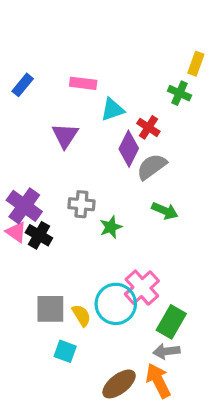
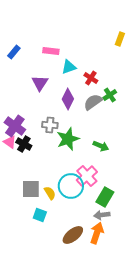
green cross: (179, 93) -> (110, 95), moved, turned 32
purple diamond: (129, 149) -> (68, 99), moved
green arrow: (165, 211) -> (101, 146), moved
green star: (111, 227) -> (68, 139), size x1.6
orange arrow: (158, 381) -> (97, 233), turned 45

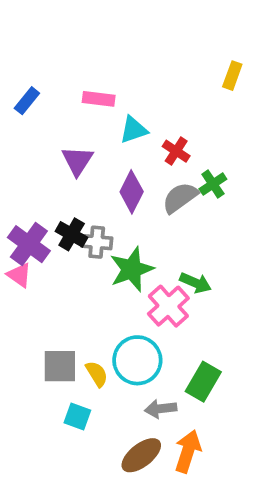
black cross: (24, 144) -> (72, 234), moved
pink cross: (87, 176) -> (168, 306), moved
gray arrow: (102, 215) -> (161, 409), moved

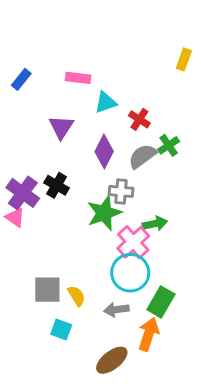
gray cross: (97, 242) -> (121, 191), moved
green arrow: (195, 283) -> (155, 224), turned -35
cyan circle: (137, 360) -> (130, 273), moved
gray arrow: (161, 409) -> (116, 310), moved
orange arrow: (188, 451) -> (149, 334), moved

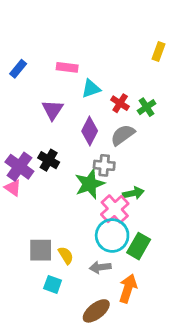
green cross: (169, 145) -> (147, 107), moved
green rectangle: (161, 302) -> (139, 246), moved

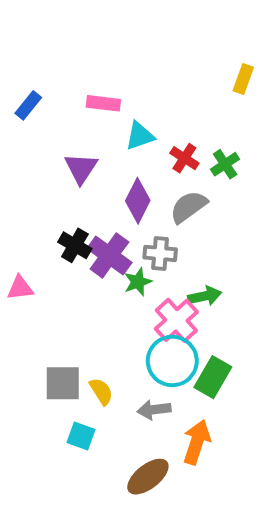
purple cross: (19, 167) -> (109, 255), moved
green star: (90, 184) -> (138, 282), size x0.6
pink triangle: (13, 188) -> (20, 288), turned -42

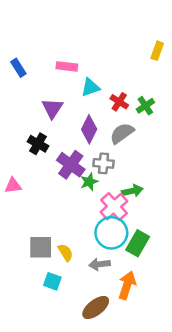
blue rectangle: (28, 105) -> (18, 68), turned -72
black cross: (75, 245) -> (38, 144), moved

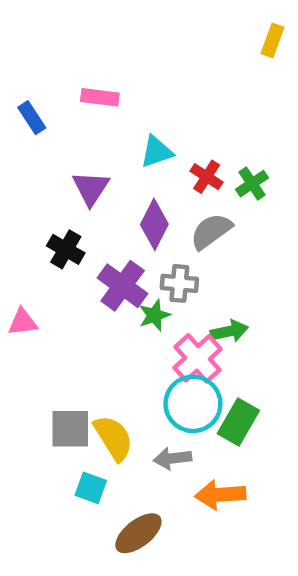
yellow rectangle: (157, 51) -> (272, 40), moved
pink rectangle: (67, 66) -> (100, 97), moved
yellow semicircle: (66, 252) -> (113, 438), size x1.5
orange arrow: (127, 285) -> (220, 495), turned -112
brown ellipse: (96, 308) -> (138, 533), moved

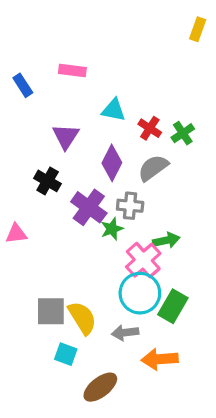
cyan triangle: (157, 152) -> (114, 110), turned 30

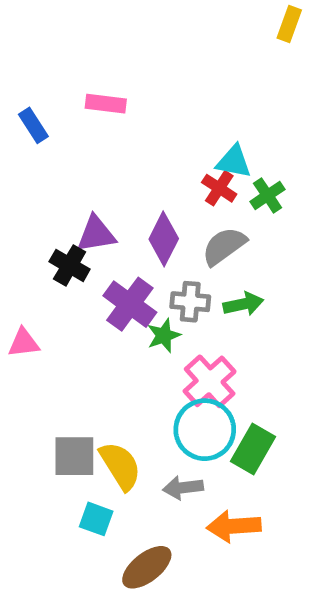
yellow rectangle: (198, 29) -> (289, 24), moved
cyan triangle: (114, 110) -> (234, 162), moved
purple triangle: (66, 136) -> (96, 234), moved, turned 48
green arrow: (166, 240) -> (243, 304), moved

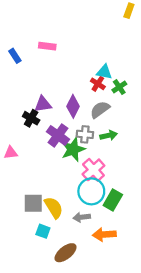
green star: (164, 335) -> (73, 149), size x1.6

